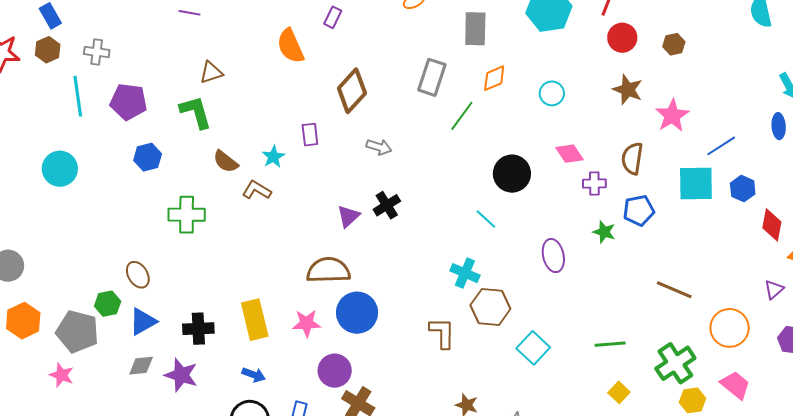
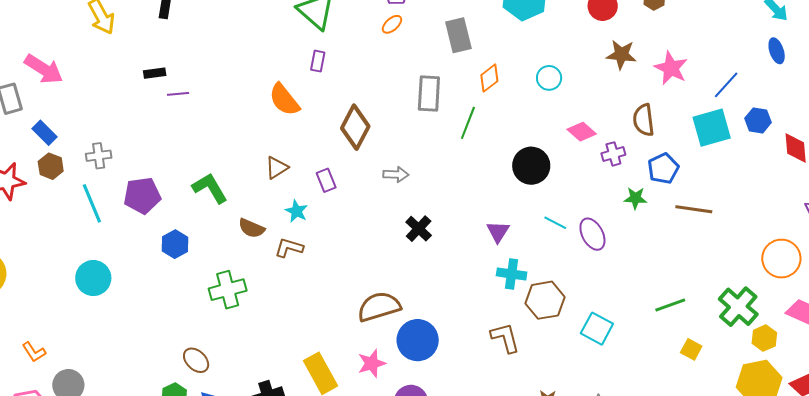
brown triangle: (211, 72) -> (277, 168), moved
purple triangle: (348, 216) -> (498, 232), moved
cyan line: (486, 219) -> (555, 223), moved
brown line: (674, 290) -> (694, 209), moved

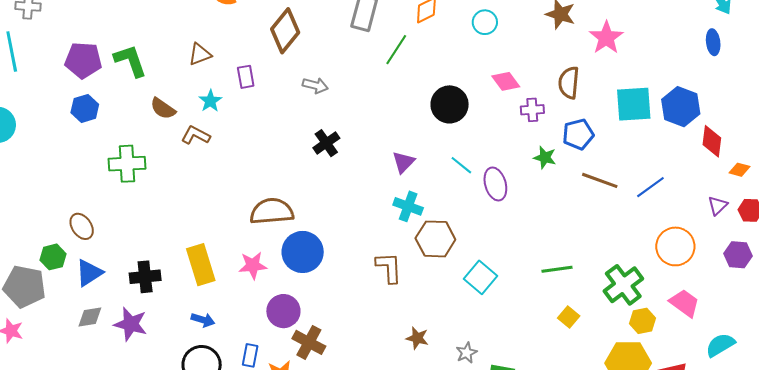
blue line: (726, 85) -> (650, 187), moved
blue hexagon: (758, 120) -> (681, 107), size x1.5
purple pentagon: (142, 196) -> (83, 60), moved

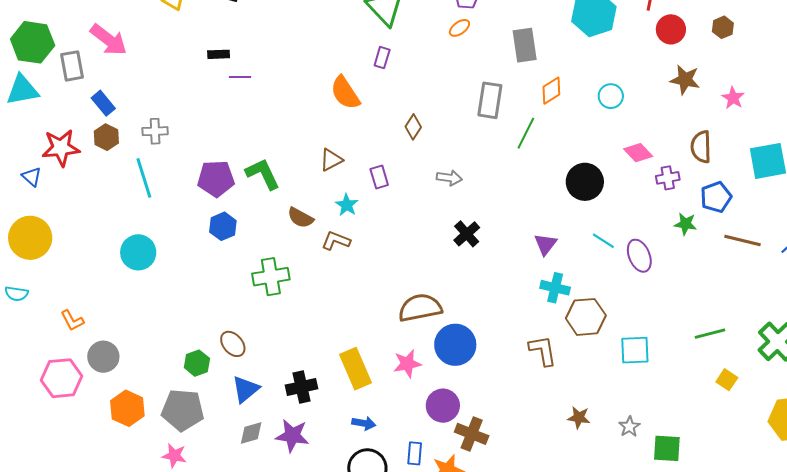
brown diamond: (285, 31) -> (413, 127), size x0.6
pink star: (606, 38) -> (733, 98), size x0.7
green hexagon: (53, 257) -> (197, 363), moved
cyan square: (481, 277) -> (635, 350), turned -36

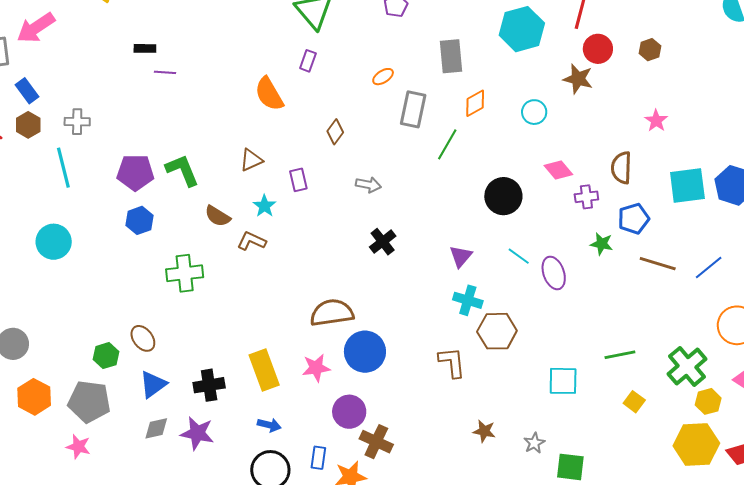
orange ellipse: (459, 28) -> (383, 77), moved
pink arrow: (109, 40) -> (36, 28), turned 105
brown star: (685, 80) -> (578, 79), moved
cyan square: (635, 350) -> (563, 381), moved

